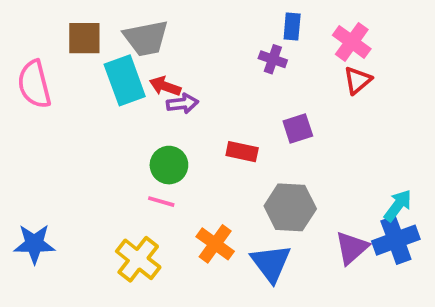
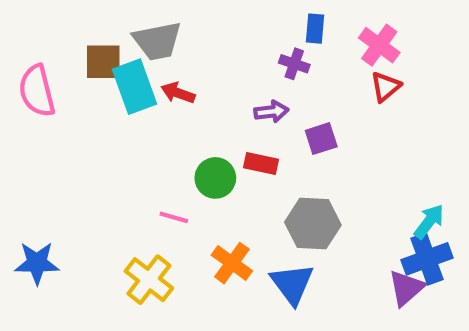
brown square: (84, 38) -> (103, 62), moved
purple arrow: (182, 103) -> (271, 112), moved
green circle: (169, 165) -> (215, 178), moved
purple triangle: (352, 248) -> (406, 288), moved

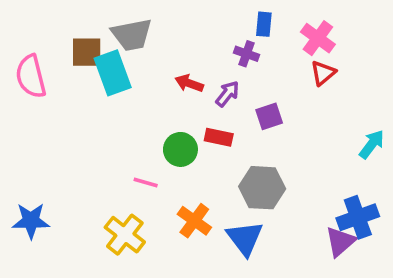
red arrow: (178, 93) -> (189, 83), moved
purple arrow: (271, 112) -> (227, 94), turned -44
cyan arrow: (429, 222) -> (372, 144), moved

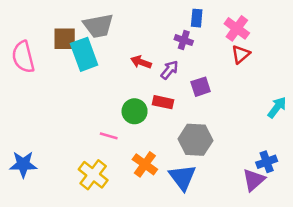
blue cross: (358, 217) -> (267, 162), size x0.7

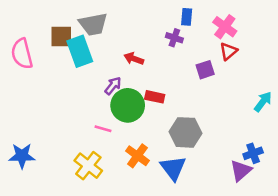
purple arrow: (170, 70) -> (113, 86), moved
purple square: (201, 87) -> (205, 70), moved
green circle: (135, 111) -> (128, 105), size x1.4

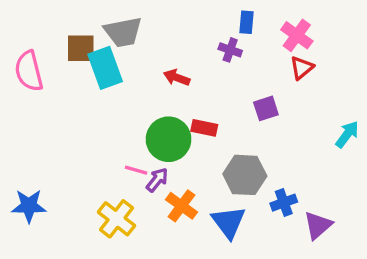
purple square: (205, 70) -> (266, 108), moved
purple arrow: (113, 86) -> (157, 180), moved
blue cross: (253, 153) -> (284, 203), moved

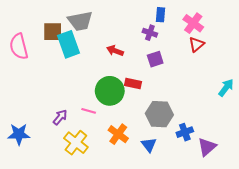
purple square: (266, 108) -> (155, 59), moved
purple arrow: (157, 180) -> (60, 117), moved
blue triangle: (229, 222) -> (149, 145), size x0.7

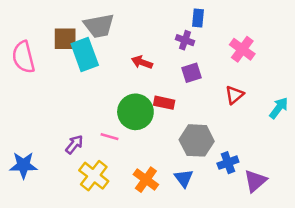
pink cross: (193, 23) -> (242, 49), moved
red triangle: (196, 44) -> (234, 95), moved
orange cross: (118, 134) -> (146, 180), moved

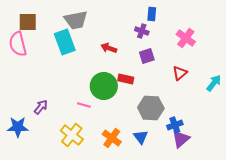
brown square: (65, 39) -> (28, 22), moved
purple arrow: (74, 144) -> (41, 107), moved
purple triangle: (255, 181) -> (181, 139), moved

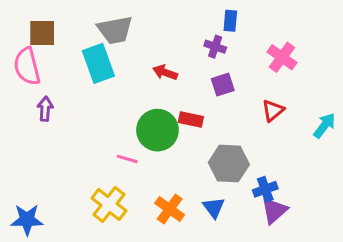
purple arrow: (41, 107) -> (45, 109), moved, turned -35
blue star: (18, 127) -> (27, 220), moved

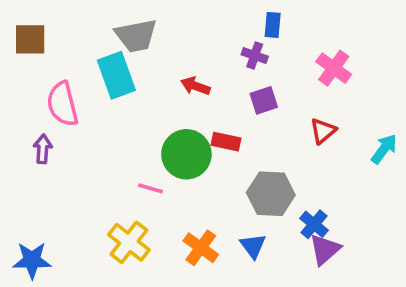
brown square: (42, 33) -> (30, 39), moved
pink semicircle: (27, 66) -> (62, 104), moved
purple arrow: (45, 109) -> (43, 149), moved
blue cross: (265, 189) -> (314, 224), turned -30

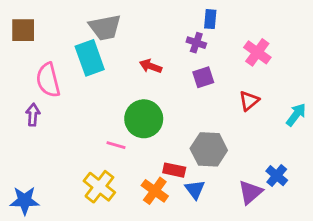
red rectangle: (226, 142) -> (174, 170), moved
blue cross: (314, 224) -> (277, 176), moved

